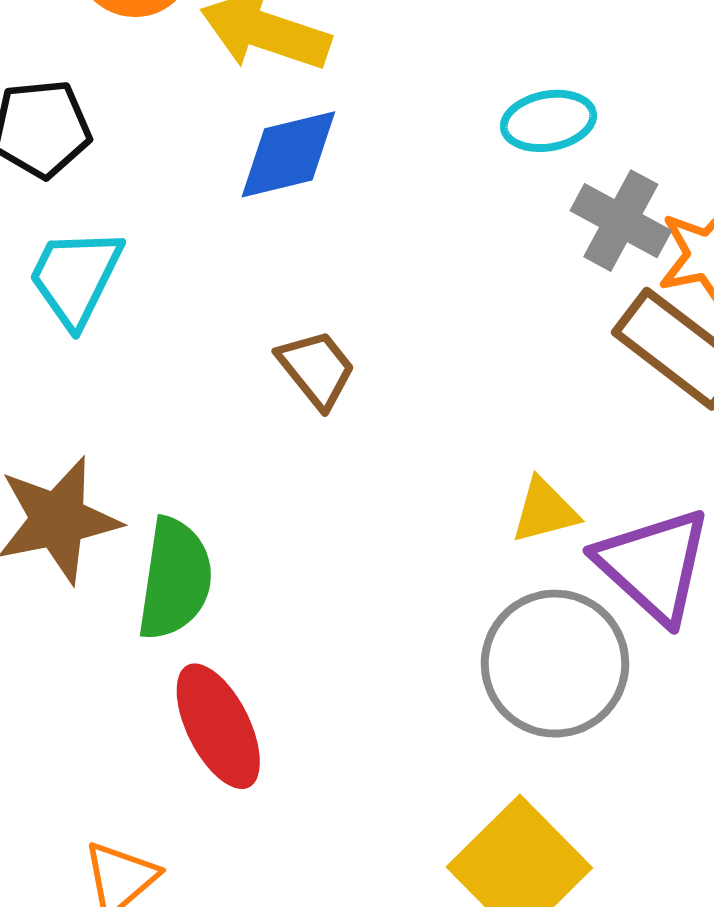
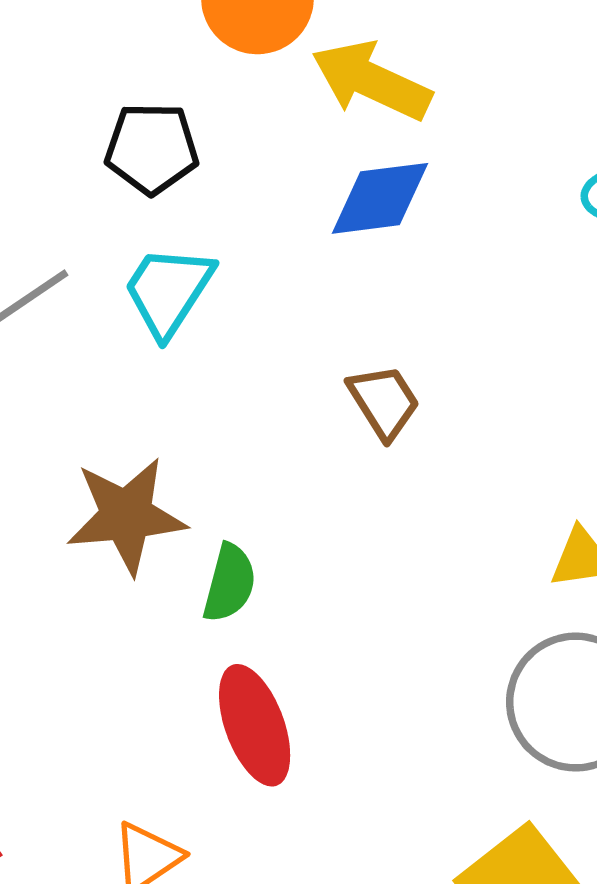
green semicircle: (175, 579) -> (229, 583), size x0.7

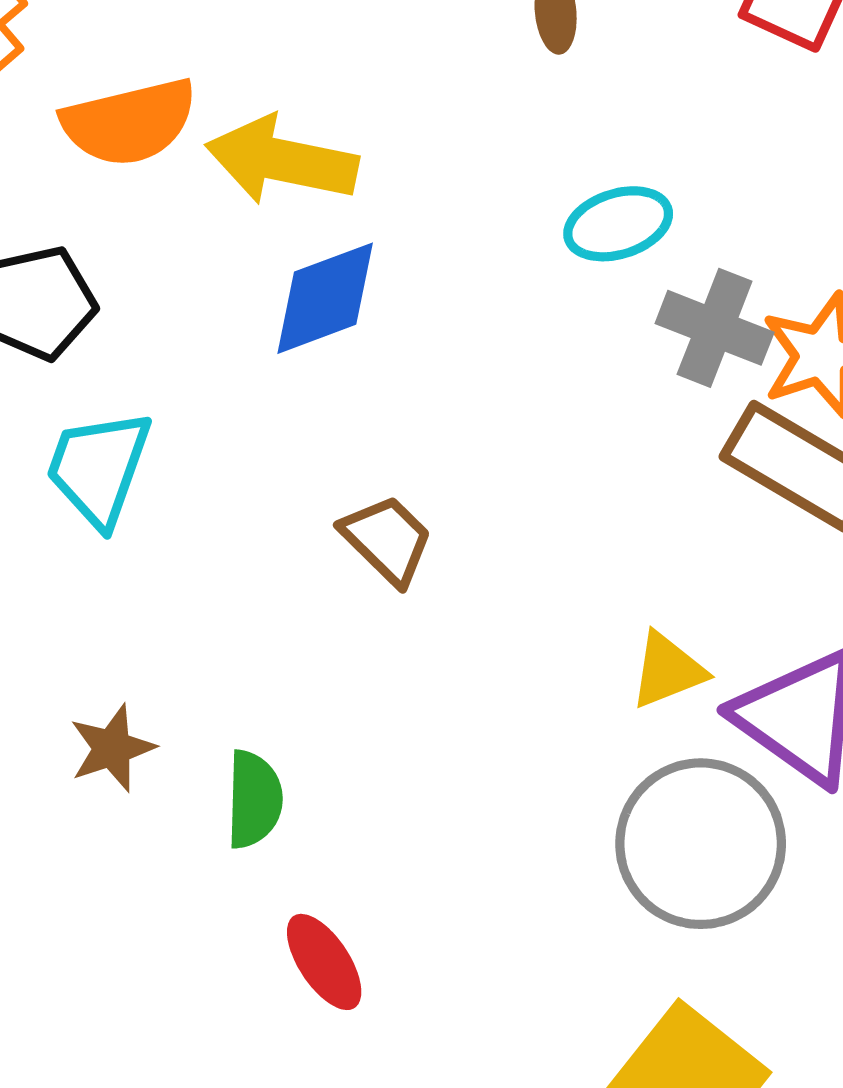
brown star: (126, 516) -> (112, 748), size x0.6
red ellipse: (255, 725) -> (324, 962), size x0.7

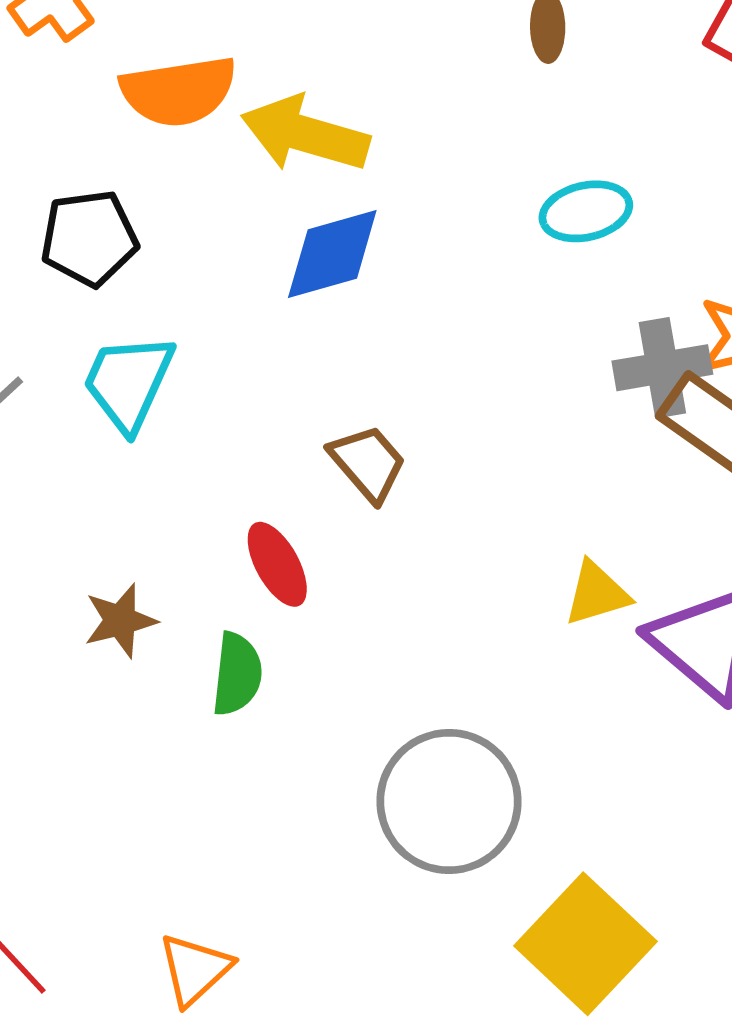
gray cross: (715, 328) -> (662, 368), moved, turned -36
gray circle: (701, 844) -> (449, 801), moved
red ellipse: (324, 962) -> (277, 564), moved

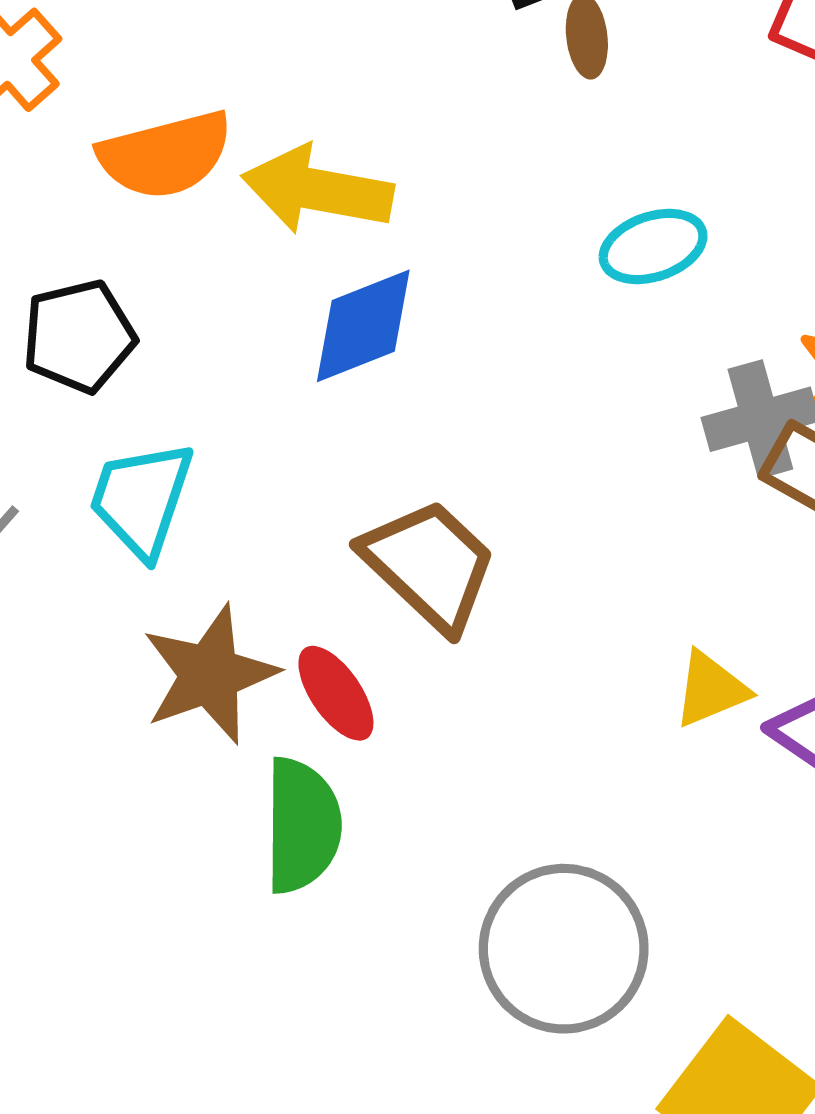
brown trapezoid: (368, 463) -> (429, 565), size x1.5
brown star: (120, 621) -> (210, 675), moved, size x1.6
green semicircle: (237, 674) -> (302, 825), size x1.4

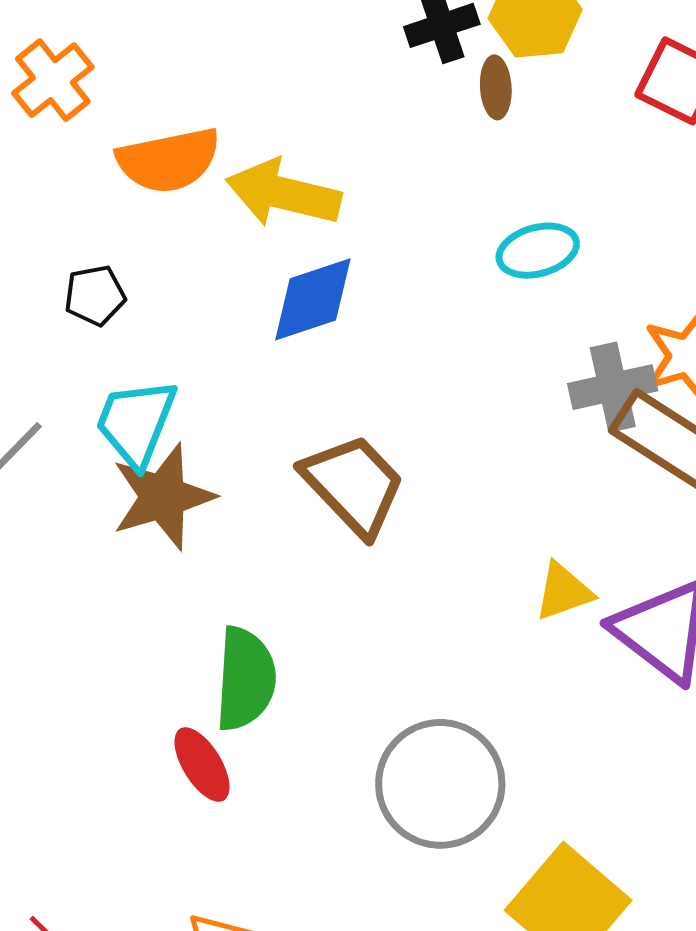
black pentagon: (79, 336) -> (95, 295), size x0.7
brown star: (210, 675) -> (163, 497), moved
red ellipse: (336, 693) -> (202, 765), moved

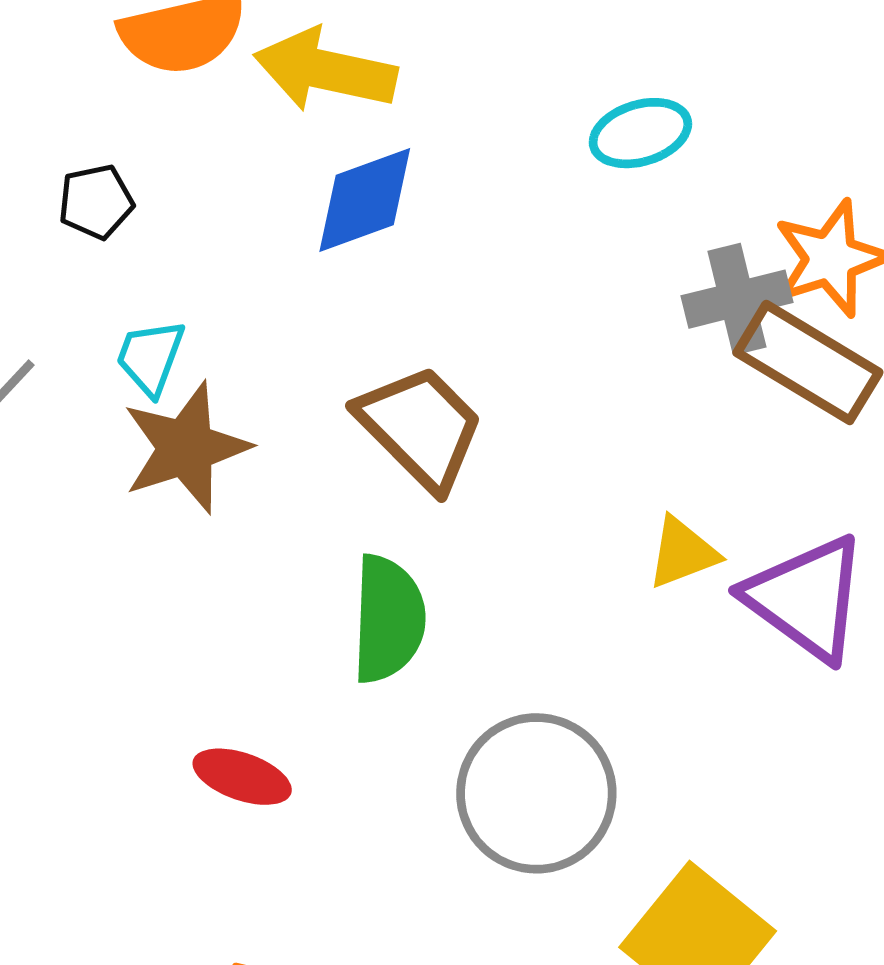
cyan trapezoid: (136, 423) -> (150, 357), size x0.7
green semicircle: (245, 679) -> (388, 619), moved
red ellipse: (202, 765) -> (242, 777), turned -38

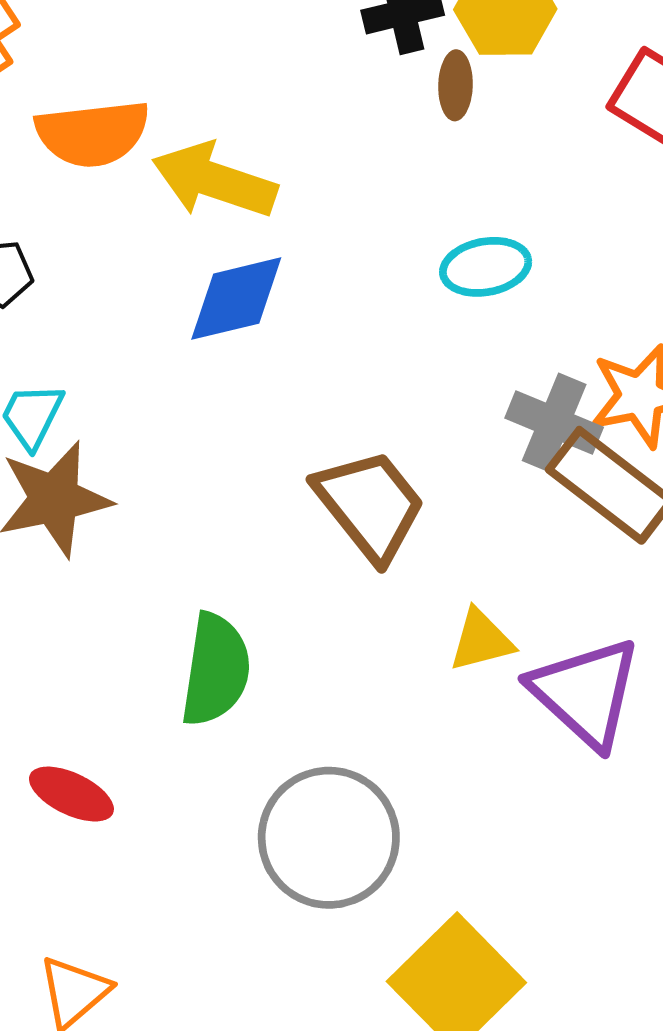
gray cross: (737, 299) -> (554, 423), turned 30
brown trapezoid: (420, 427) -> (370, 505), moved

